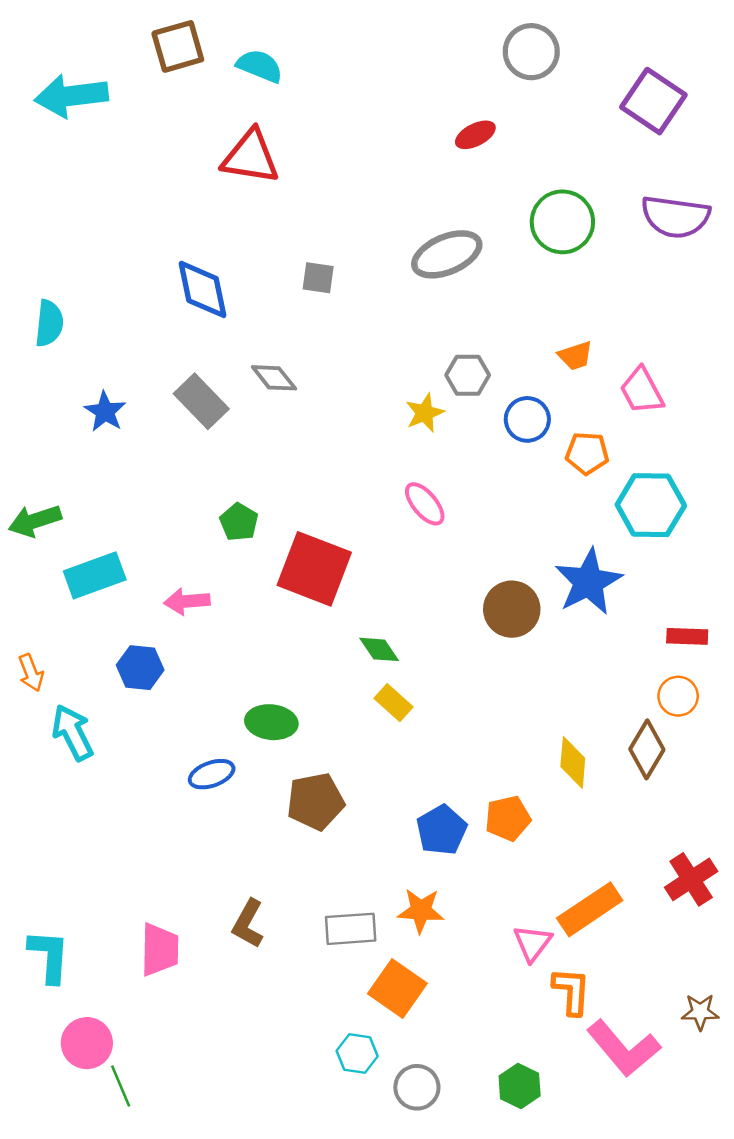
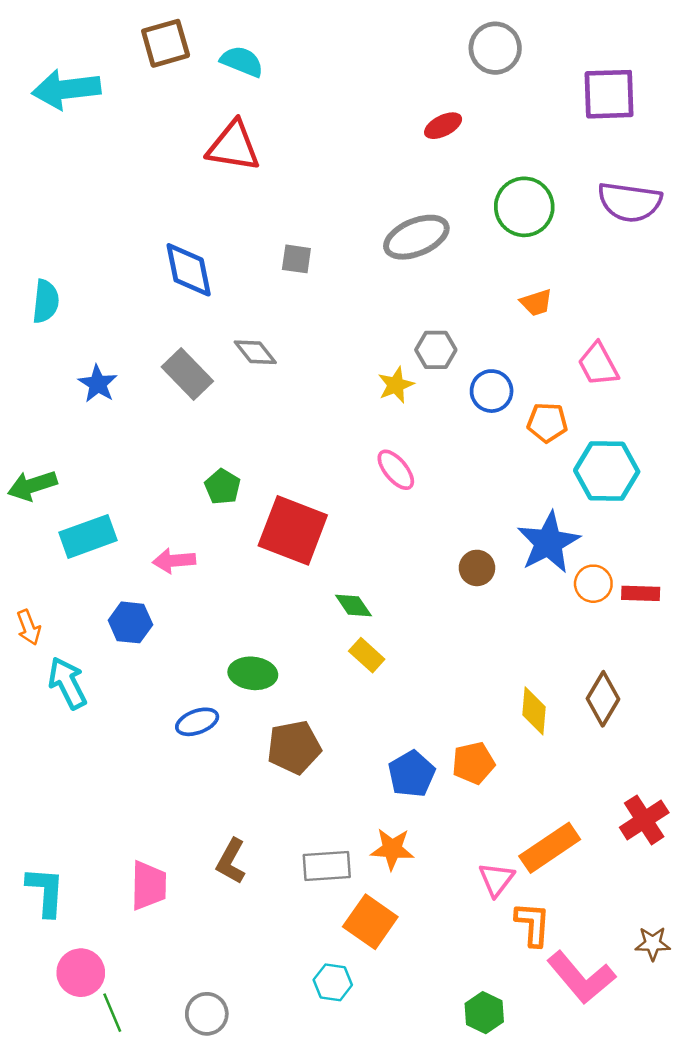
purple square: (653, 101) -> (609, 94), turned -36
orange trapezoid: (575, 356) -> (536, 303), moved
brown circle: (512, 609) -> (477, 568), size x0.7
orange circle: (678, 696) -> (593, 584), moved
gray circle: (417, 1087) -> (207, 1014), moved

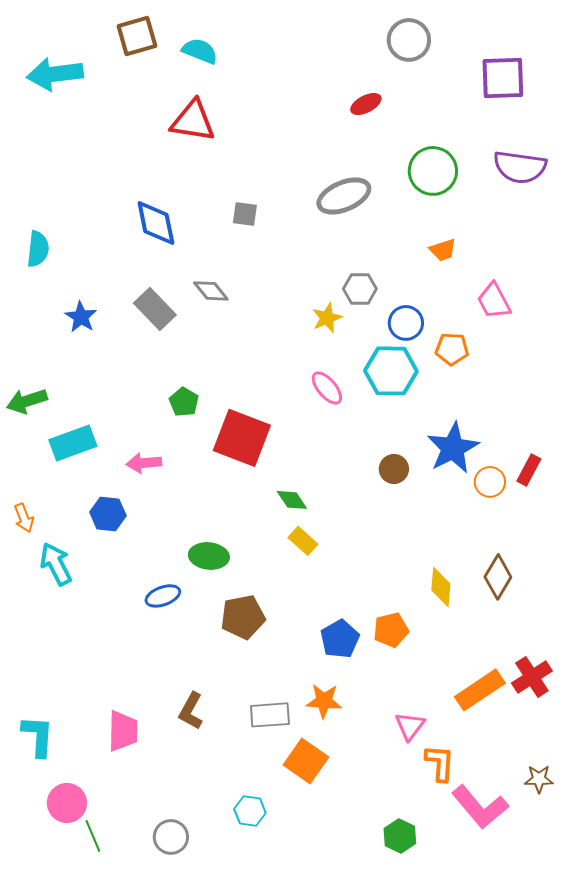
cyan hexagon: (607, 471) -> (391, 371), moved
red rectangle: (641, 593) -> (529, 470), moved, turned -64
orange rectangle: (550, 848) -> (480, 690), moved
cyan hexagon: (333, 982) -> (250, 811), moved

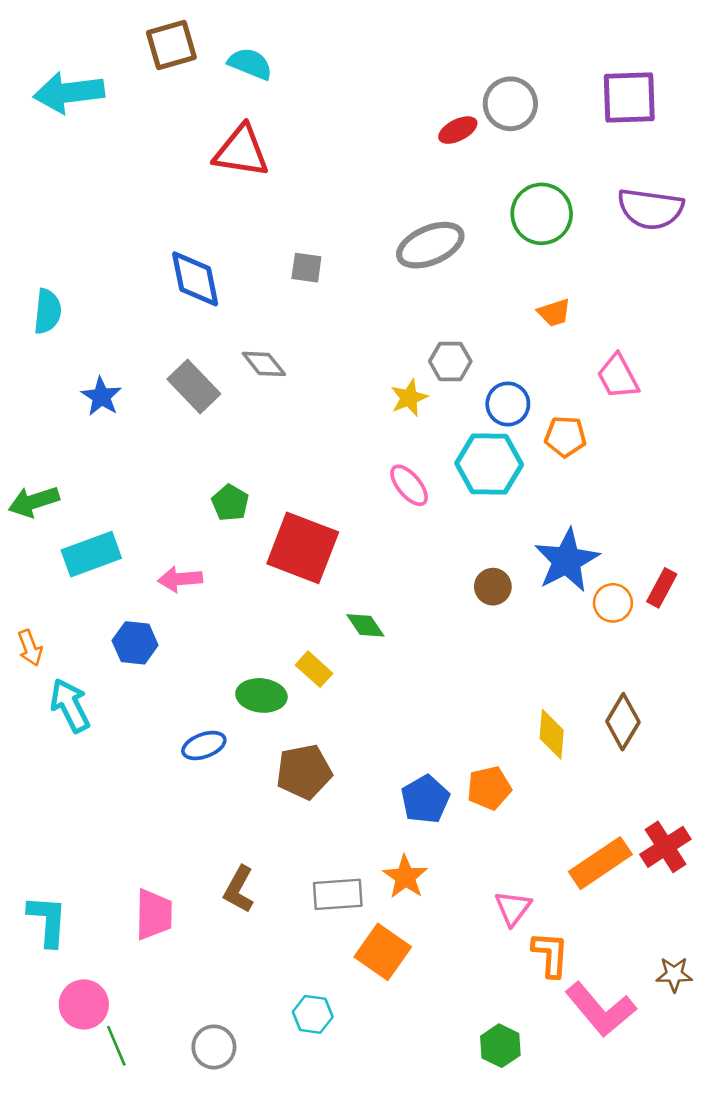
gray circle: (409, 40) -> (510, 104), moved
yellow rectangle: (303, 541) -> (314, 669), moved
orange star: (324, 701) -> (405, 877), turned 30

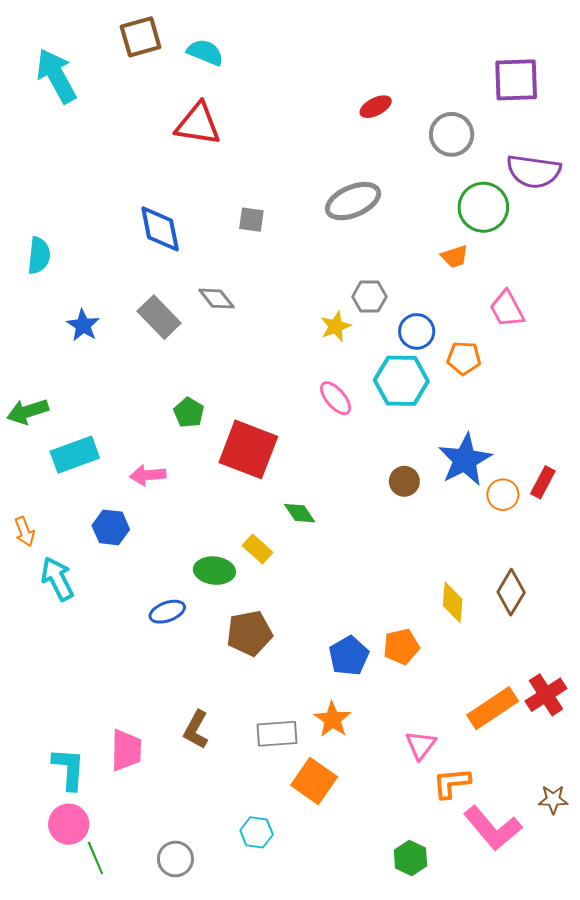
cyan arrow: (69, 93) -> (56, 76), turned 68
gray circle: (510, 104) -> (452, 134), moved
green circle: (542, 214) -> (483, 207), moved
cyan L-shape: (48, 921) -> (69, 769), moved
orange L-shape: (550, 954) -> (452, 783), turned -99

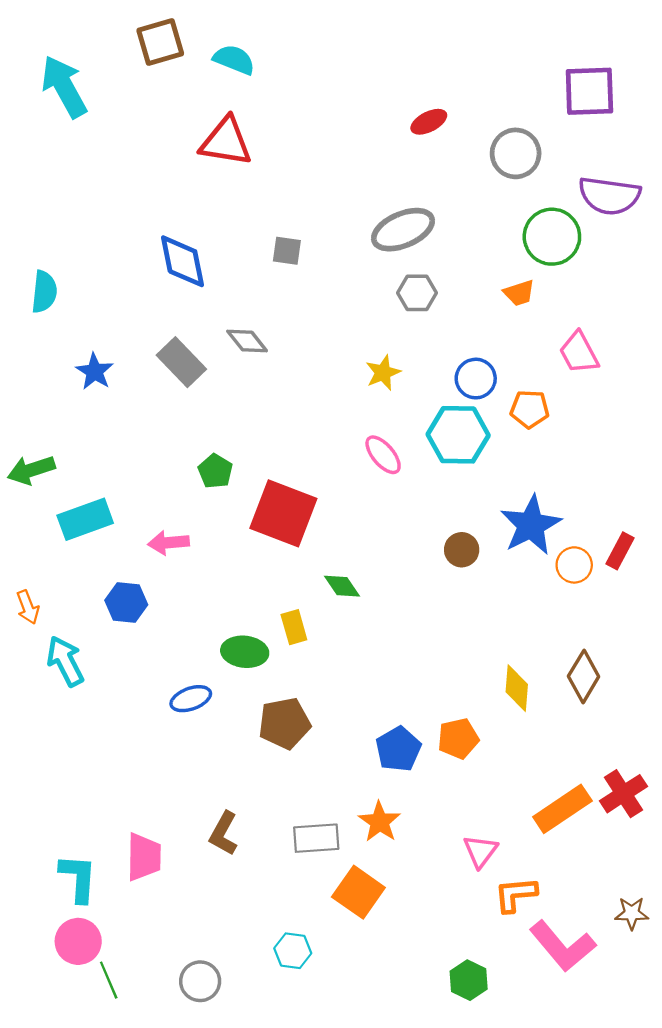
gray hexagon: (369, 297) -> (417, 293), moved
yellow rectangle: (258, 549) -> (294, 627), turned 32

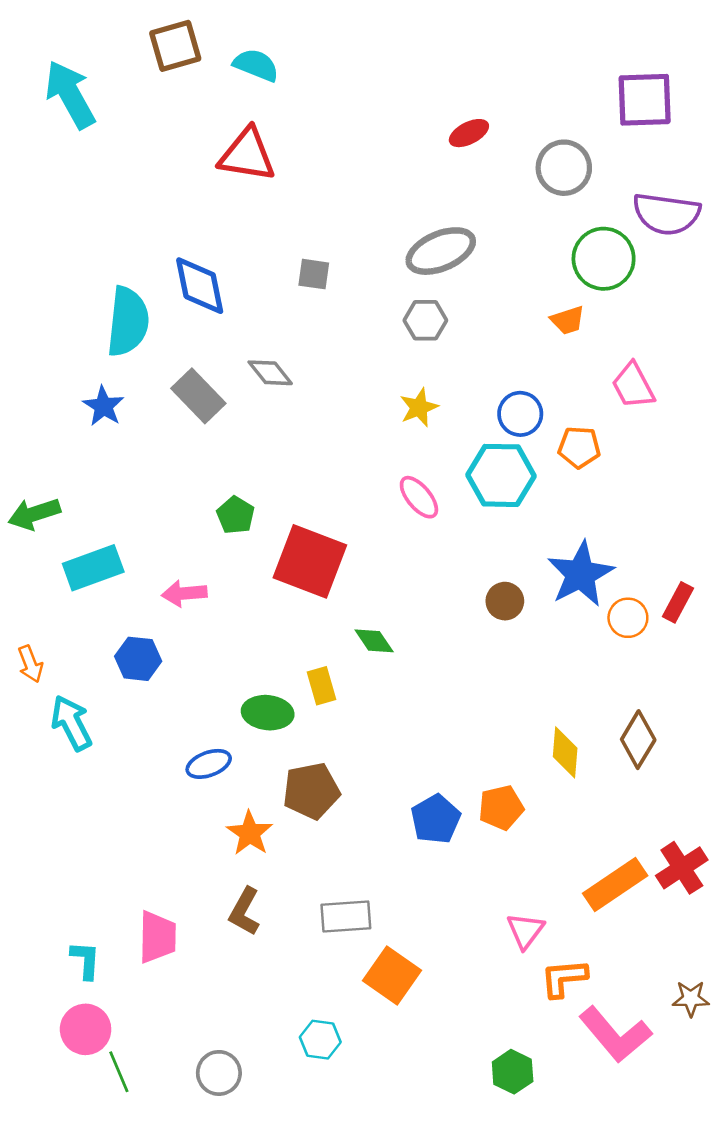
cyan semicircle: (44, 292) -> (128, 322), moved, size x1.5
gray hexagon: (417, 293) -> (425, 320), moved
orange star: (380, 822) -> (250, 833), moved
cyan L-shape: (78, 878) -> (86, 960), size x0.7

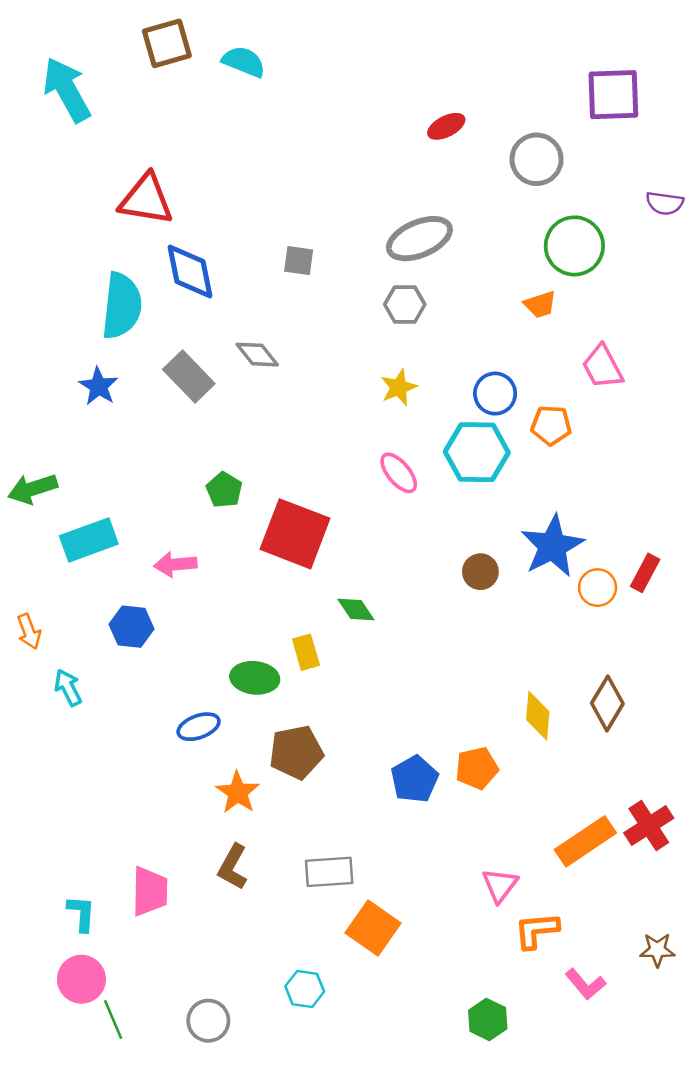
red triangle: (247, 155) -> (146, 200), moved
purple semicircle: (666, 214) -> (665, 203), moved, size x0.6
cyan arrow: (71, 723) -> (68, 688), size x0.7
pink L-shape: (615, 1035) -> (585, 984), size x0.6

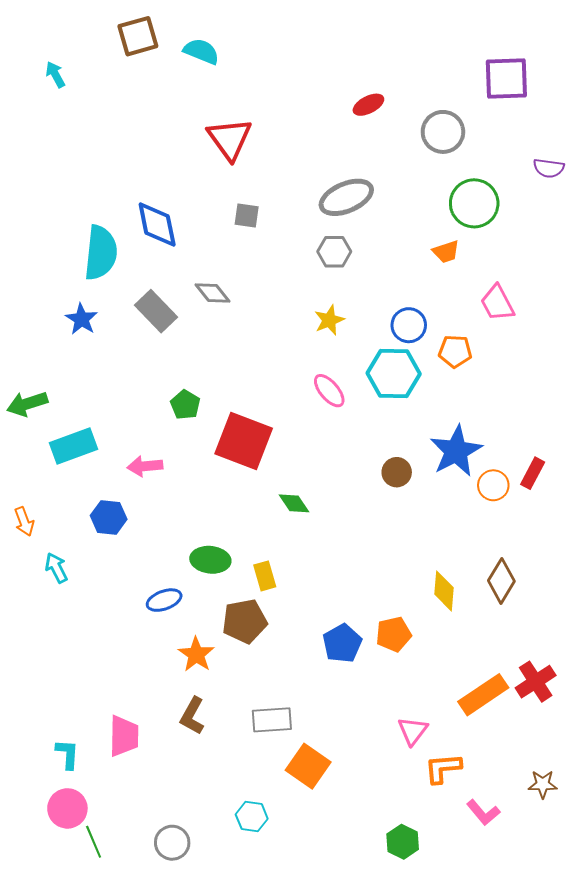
cyan arrow: (67, 90) -> (55, 75), size x0.5
red triangle: (146, 200) -> (230, 139), moved, turned 45
yellow rectangle: (306, 652) -> (265, 576), moved

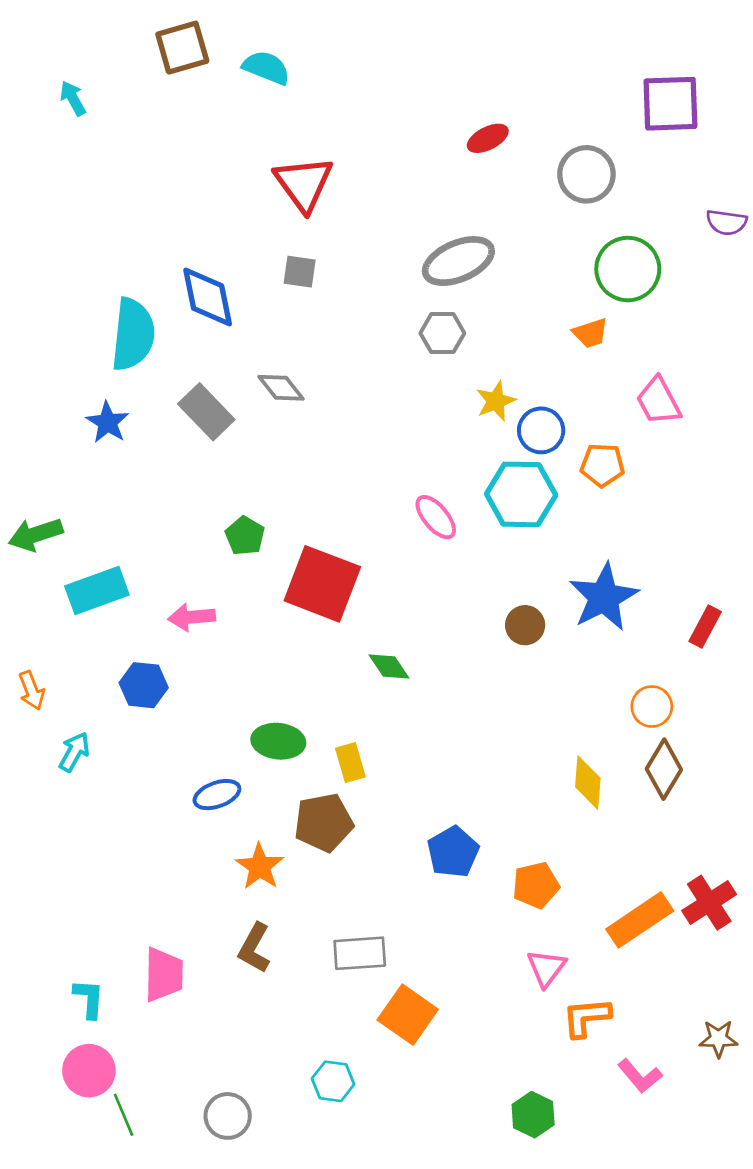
gray square: (247, 215) -> (300, 272), moved
yellow star: (329, 320) -> (496, 401), moved
orange circle: (493, 485) -> (652, 707), moved
cyan arrow: (56, 568) -> (74, 752), turned 56
orange pentagon: (394, 634) -> (536, 885), moved

